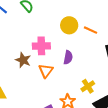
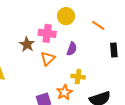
yellow circle: (69, 25) -> (66, 16), moved
yellow cross: (88, 86) -> (78, 77), moved, turned 32

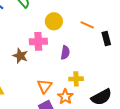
black rectangle: (114, 50) -> (106, 39), moved
orange triangle: (48, 58) -> (45, 86), moved

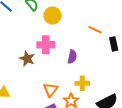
yellow circle: (54, 21) -> (52, 16), moved

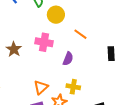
orange line: (95, 30) -> (80, 34), moved
brown star: (27, 59) -> (14, 49), moved

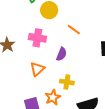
orange triangle: (41, 87) -> (37, 69), moved

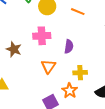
orange line: (74, 30) -> (78, 12), moved

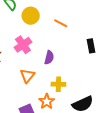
pink cross: (42, 36) -> (23, 45), turned -36

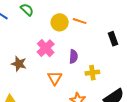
yellow circle: (31, 16) -> (60, 22), moved
yellow cross: (58, 84) -> (92, 73), moved

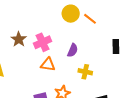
pink cross: (46, 48) -> (43, 42), moved
orange triangle: (55, 78) -> (48, 64), turned 49

